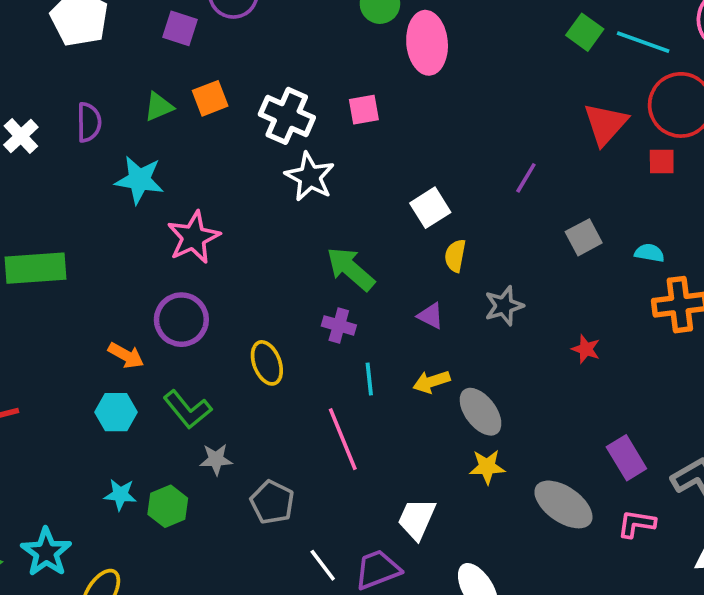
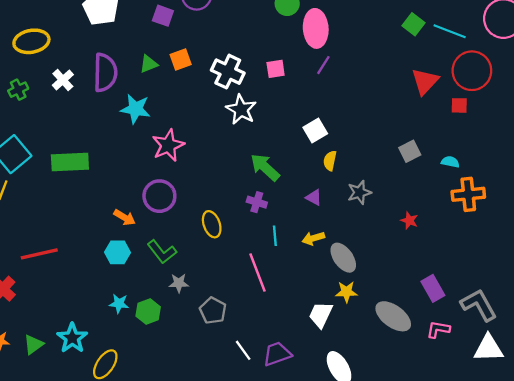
purple semicircle: (89, 122) -> (105, 73), size x1.6
purple line: (526, 178) -> (323, 65), moved
white trapezoid: (417, 519) -> (321, 315), moved

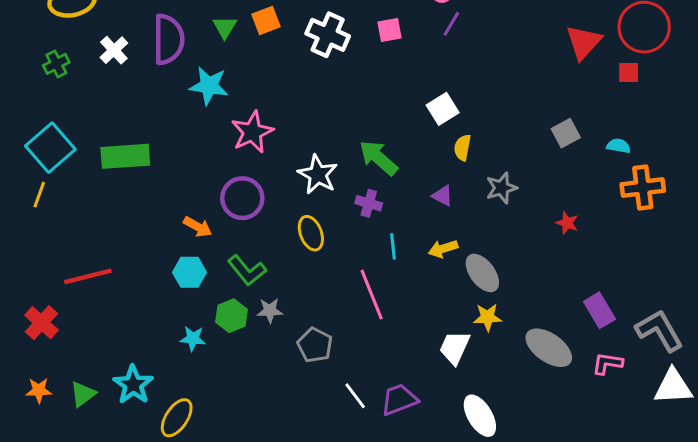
green triangle: (149, 64) -> (225, 27), turned -36
white star: (241, 110) -> (318, 174), moved
green hexagon: (148, 311) -> (231, 316), moved

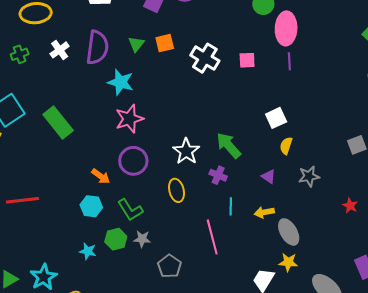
purple line: (451, 24) -> (289, 61), turned -42
pink star: (252, 132) -> (129, 119), moved
green rectangle: (125, 156) -> (58, 123), turned 48

